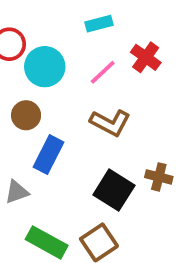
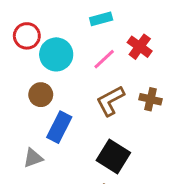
brown L-shape: (110, 123) -> (110, 101), turned 124
brown cross: (159, 177) -> (150, 99), moved

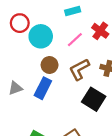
brown circle: (41, 95) -> (50, 65), moved
black square: (113, 156) -> (94, 99), moved
gray triangle: (33, 158) -> (15, 88), moved

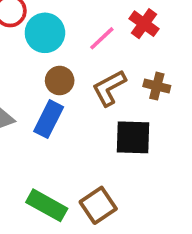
black square: (94, 99) -> (133, 137), turned -30

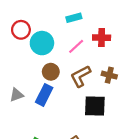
red cross: (144, 24) -> (102, 38), turned -35

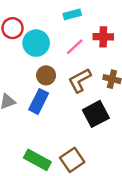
black square: (95, 106) -> (96, 114), turned -30

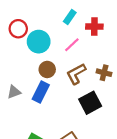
cyan rectangle: (72, 14) -> (70, 17), turned -40
red cross: (103, 37) -> (94, 27), moved

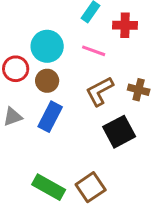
red circle: (18, 29) -> (16, 69), moved
pink line: (72, 45) -> (94, 51), turned 63
brown circle: (47, 69) -> (47, 81), moved

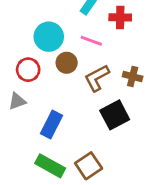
red circle: (16, 69) -> (28, 70), moved
brown circle: (47, 81) -> (67, 63), moved
blue rectangle: (50, 117) -> (51, 125), moved

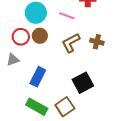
brown circle: (67, 63) -> (40, 36), moved
black square: (115, 115) -> (83, 83), moved

